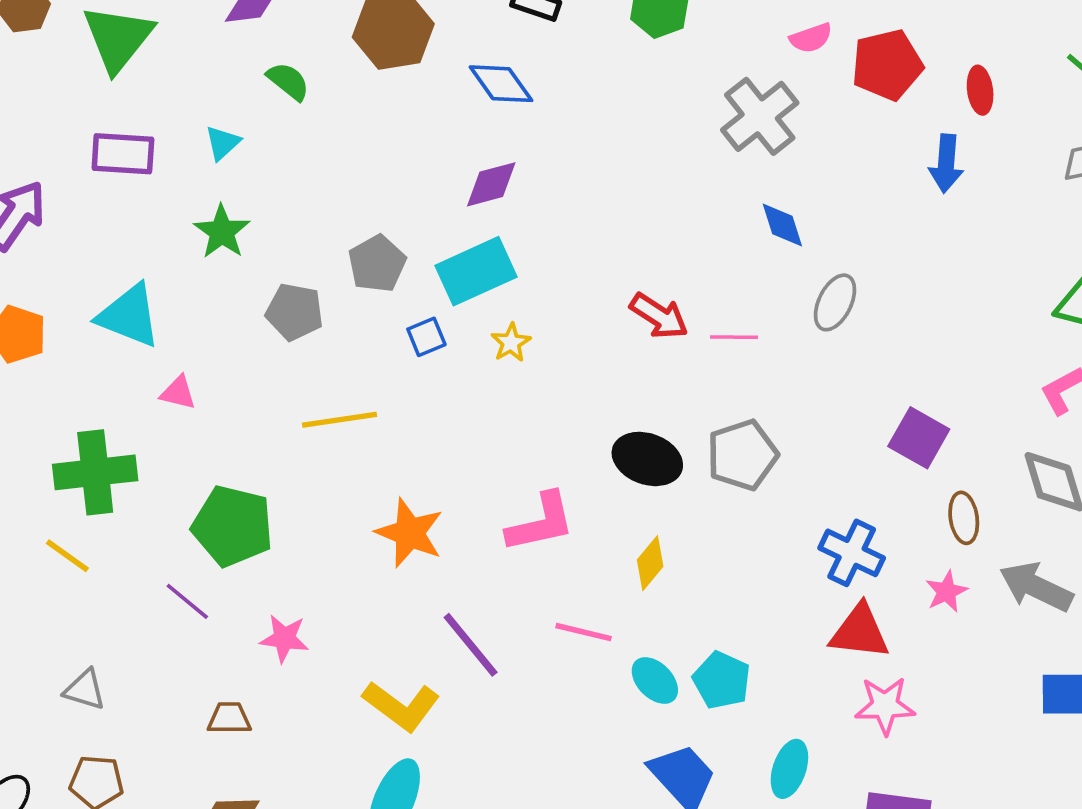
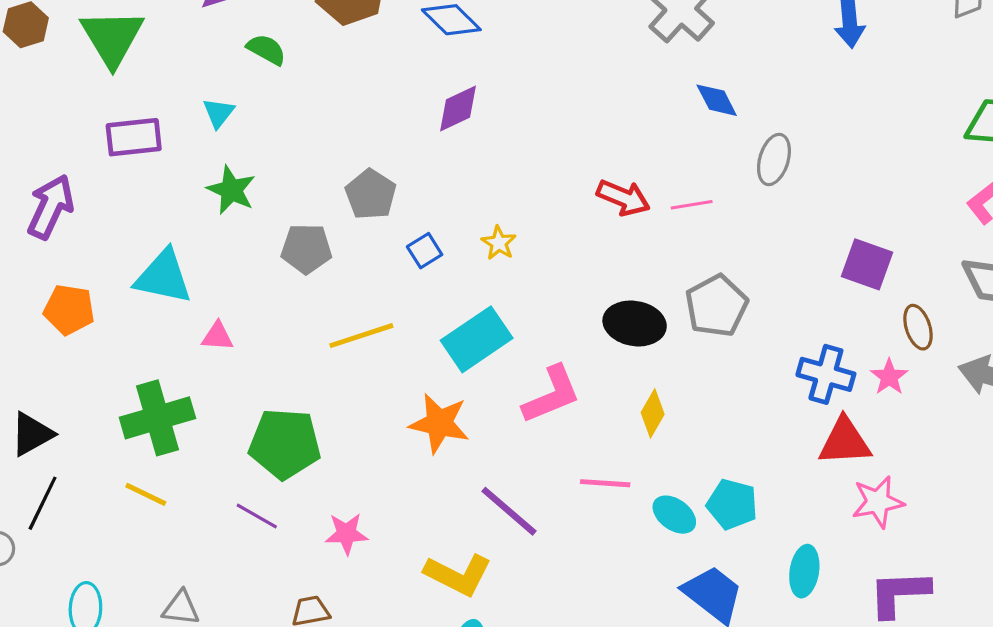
cyan rectangle: (476, 271) -> (477, 339), moved
pink star: (947, 592) -> (889, 377), moved

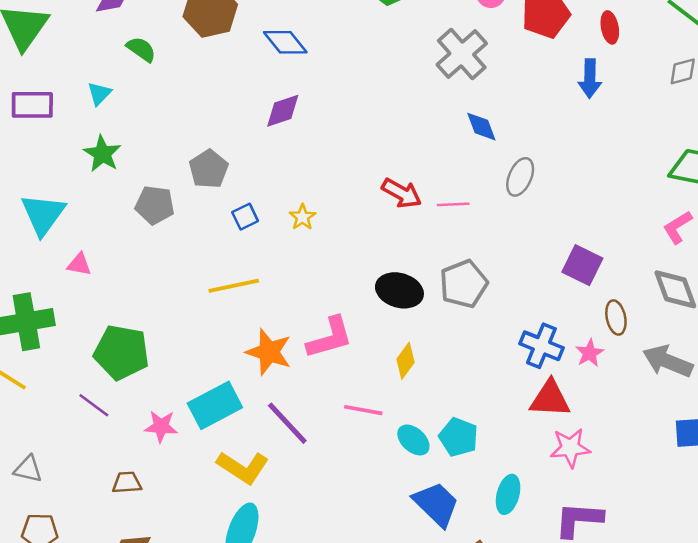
cyan triangle: (163, 277) -> (43, 214), turned 48
yellow line: (361, 336) -> (234, 286), moved
cyan rectangle: (477, 339) -> (215, 405), moved
orange star: (439, 423) -> (269, 352), moved

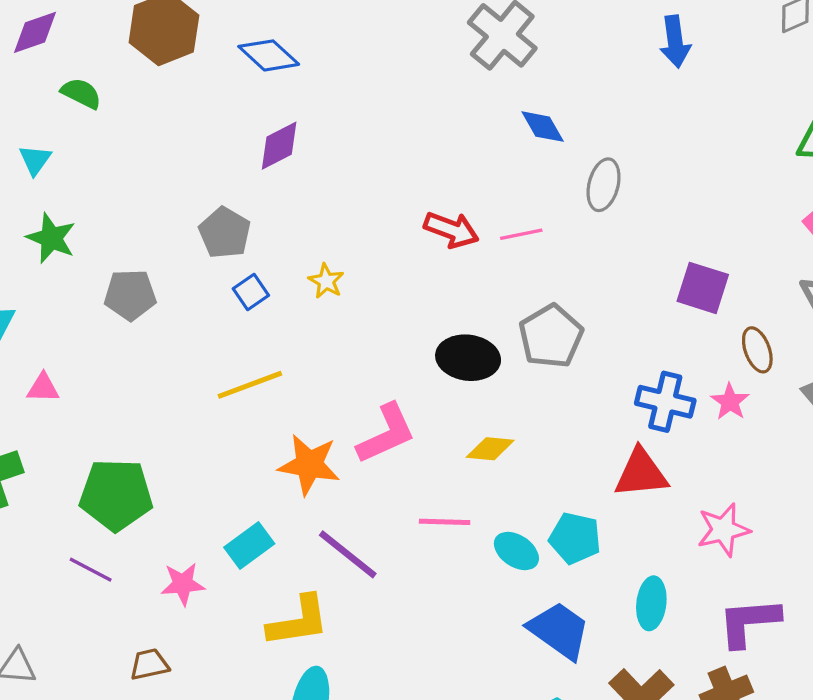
gray pentagon: (209, 169) -> (225, 233), moved
yellow diamond: (406, 361) -> (490, 449), turned 68
red triangle: (550, 399) -> (641, 473), moved
cyan rectangle: (215, 405) -> (249, 546), size x0.7
yellow L-shape: (243, 467) -> (298, 621), turned -33

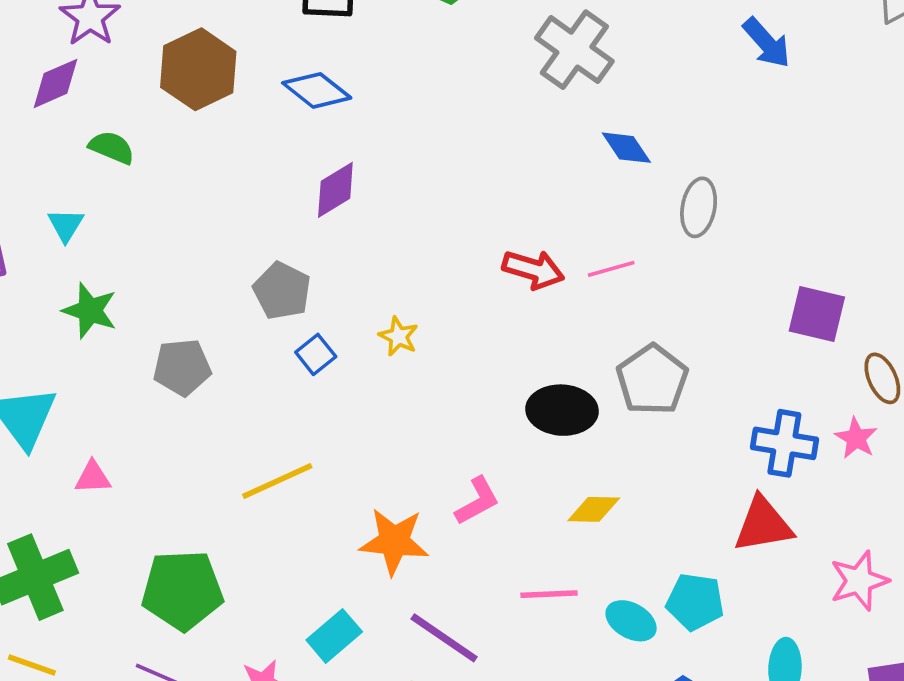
blue arrow: (675, 42) -> (767, 43), turned -30
yellow line: (250, 385) -> (277, 481), moved
pink L-shape: (386, 434) -> (477, 501), size x0.7

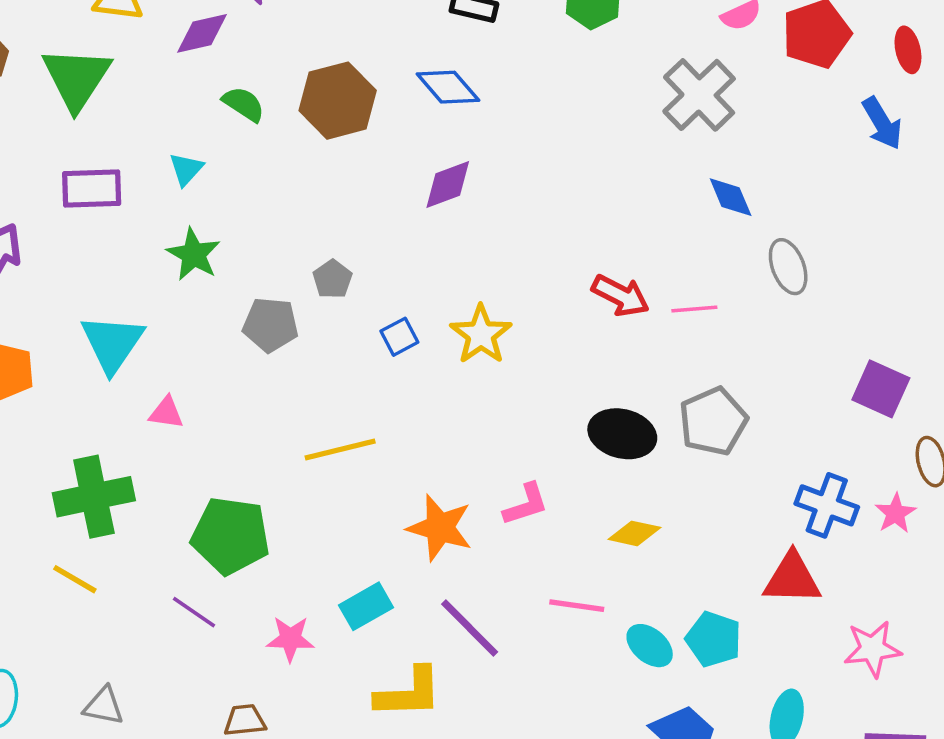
brown hexagon: (198, 69) -> (338, 101), moved
gray ellipse: (699, 207) -> (788, 267), turned -42
gray pentagon: (282, 291) -> (333, 279), moved, size x0.7
yellow star: (398, 336) -> (481, 334), size x1.6

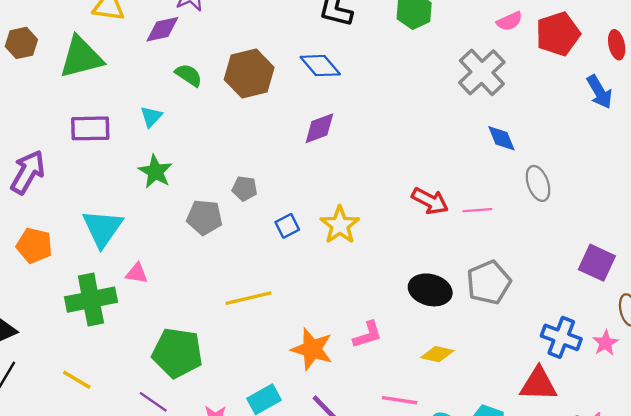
green triangle: (76, 78) -> (81, 57), turned 42
gray pentagon: (333, 279) -> (245, 188), turned -30
green cross: (94, 497) -> (91, 300), moved

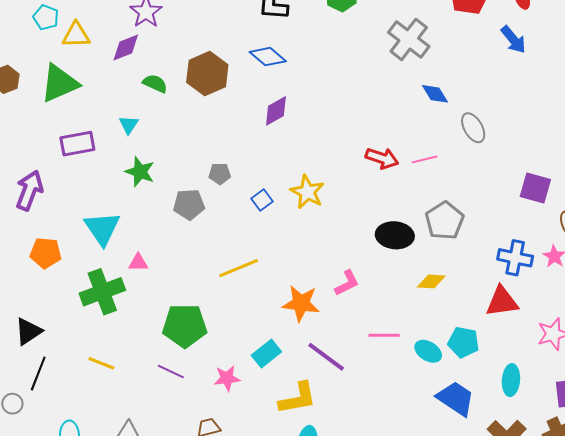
yellow diamond: (437, 354) -> (431, 281), moved

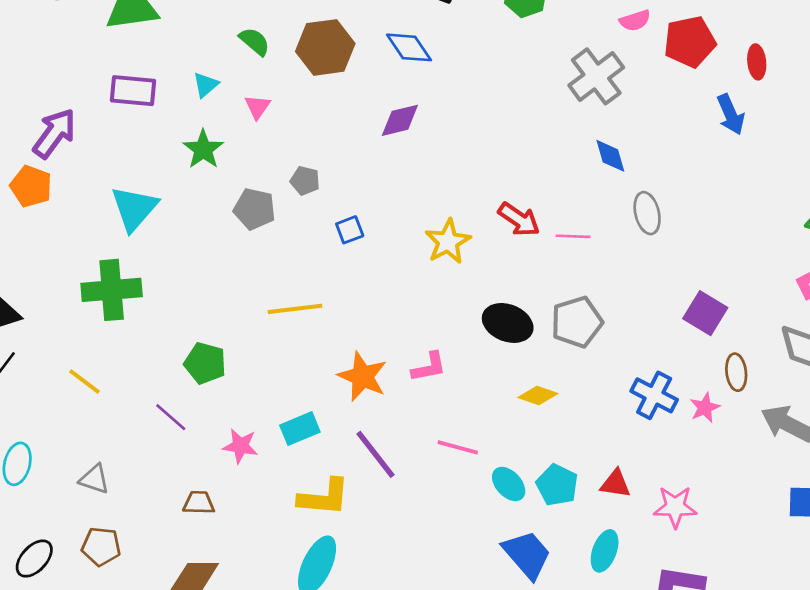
yellow star: (307, 192) -> (448, 242), moved
orange pentagon: (46, 253) -> (31, 186), moved
pink triangle: (138, 263) -> (257, 107), moved, turned 50
red triangle: (502, 302) -> (615, 484), moved, size x0.7
green pentagon: (185, 326) -> (205, 363), size x0.7

